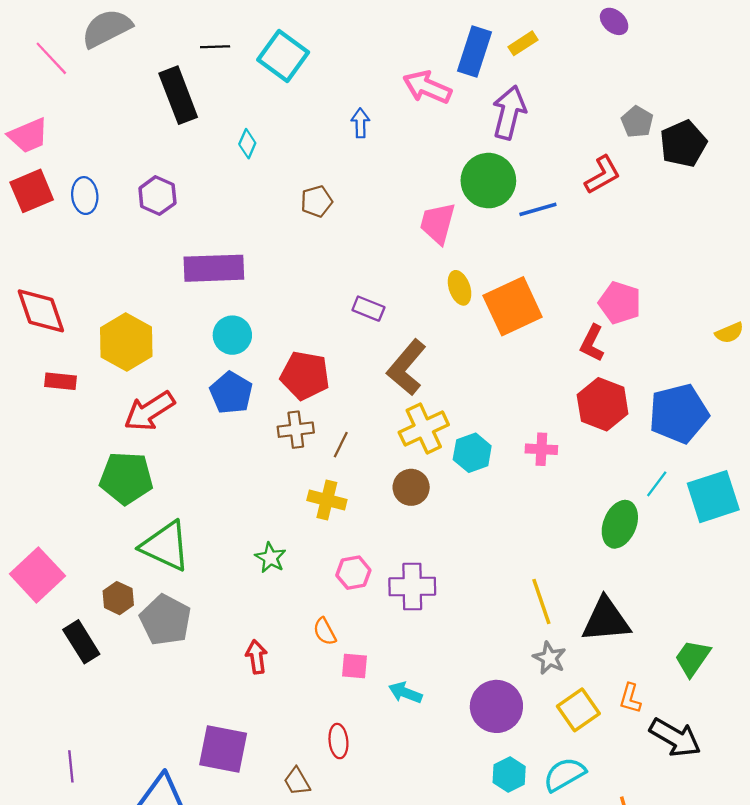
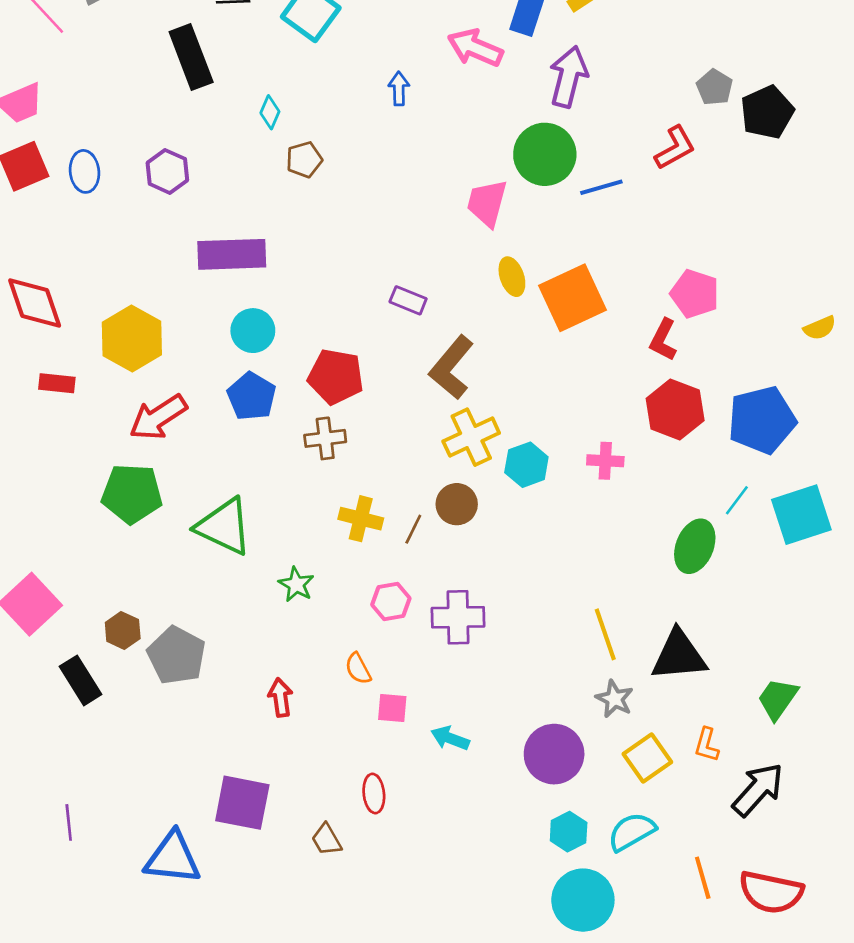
brown pentagon: (317, 201) -> (304, 160), moved
brown line: (341, 445) -> (413, 529), moved
green triangle: (165, 546) -> (224, 527), moved
black arrow: (675, 738) -> (758, 790), turned -78

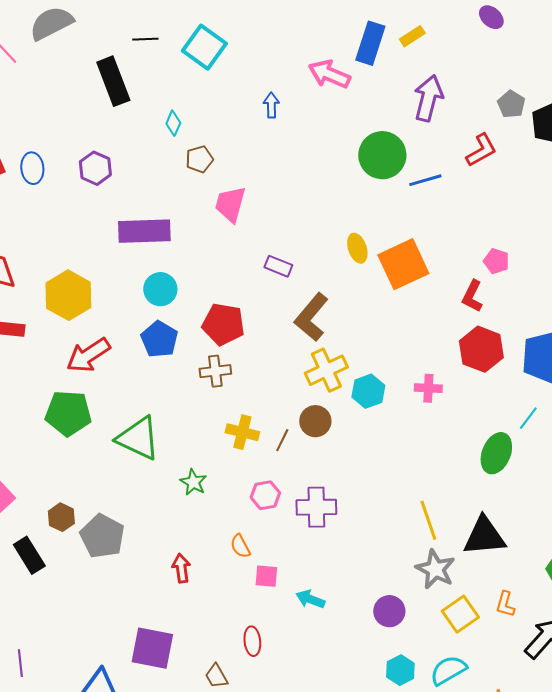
purple arrow: (569, 77) -> (428, 98), moved
pink trapezoid: (487, 203) -> (230, 204), moved
pink pentagon: (695, 294) -> (496, 261), size x0.7
gray star: (615, 699) -> (435, 569), size x1.4
purple circle: (554, 754) -> (389, 611), size x0.7

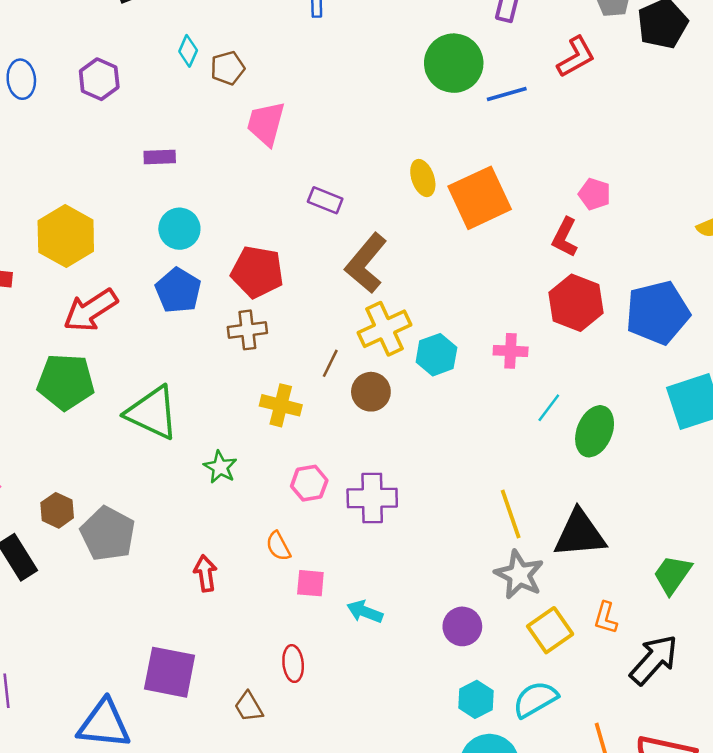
cyan diamond: (173, 123) -> (188, 51), moved
purple rectangle: (144, 231) -> (160, 157), size x0.5
cyan line: (528, 418) -> (549, 408), moved
brown line: (282, 440) -> (330, 363), moved

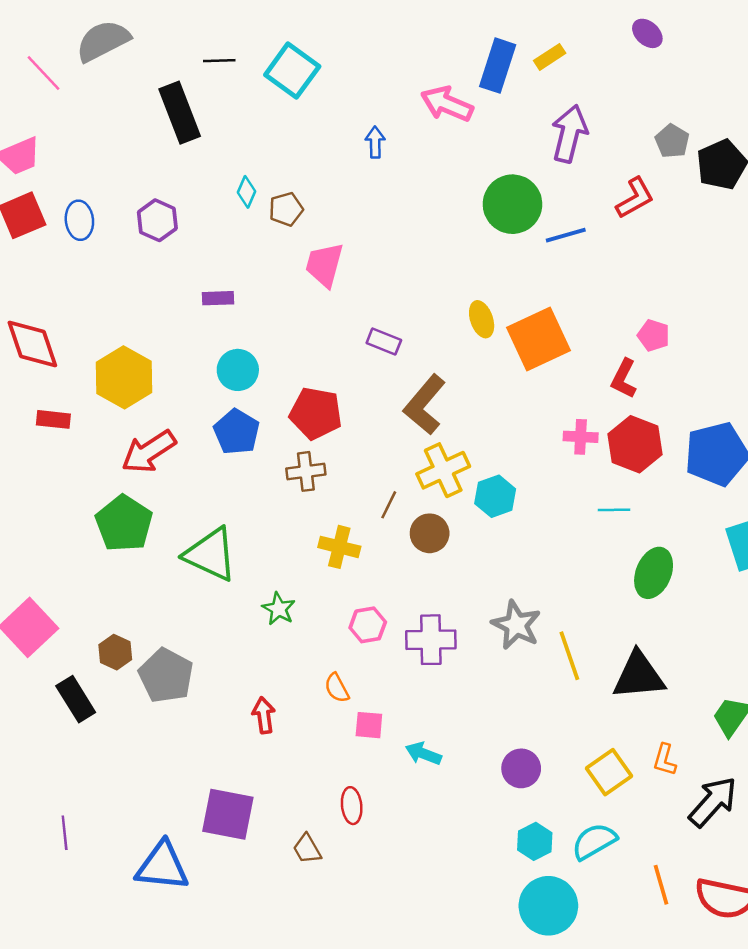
pink cross: (511, 351) -> (581, 437), moved
green pentagon: (66, 382) -> (124, 523), turned 30
cyan line: (549, 408) -> (614, 510), moved, turned 52
gray star: (519, 575) -> (516, 625), moved

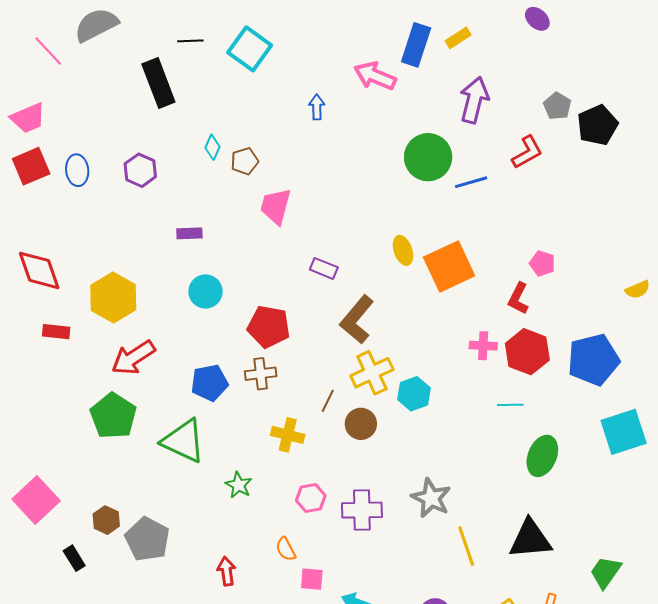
blue pentagon: (237, 432) -> (210, 383), moved, turned 30
yellow line: (569, 656) -> (466, 546), moved
black rectangle: (76, 699) -> (74, 558), size x0.7

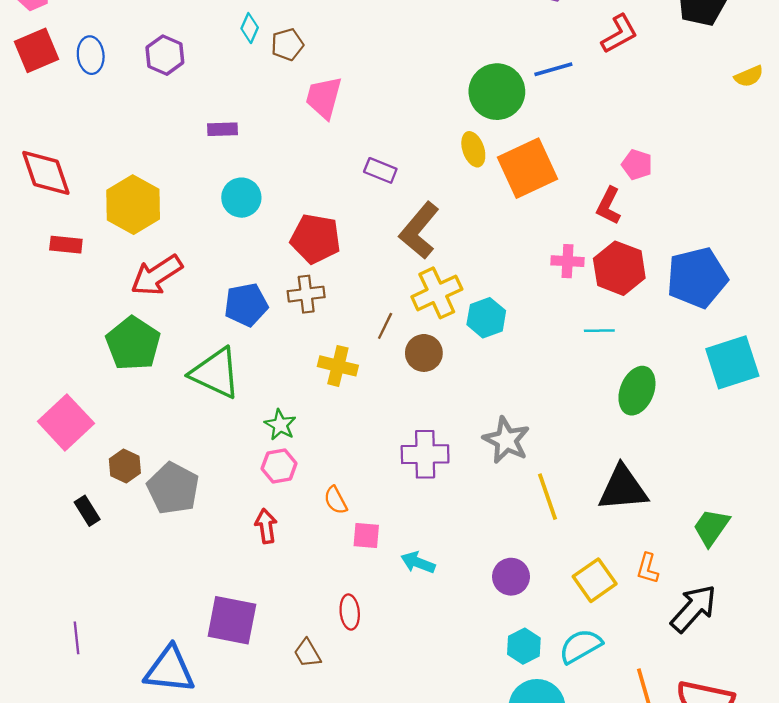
green circle: (428, 157) -> (497, 92), moved
yellow semicircle: (638, 289) -> (749, 76), moved
pink hexagon: (311, 498) -> (279, 466), moved
pink square: (36, 500) -> (66, 422), moved

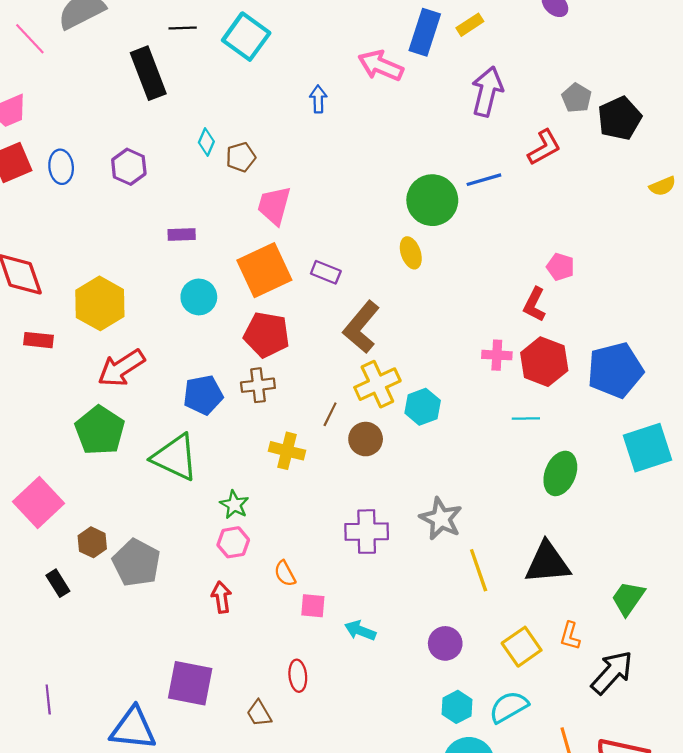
orange square: (527, 168) -> (264, 270), moved

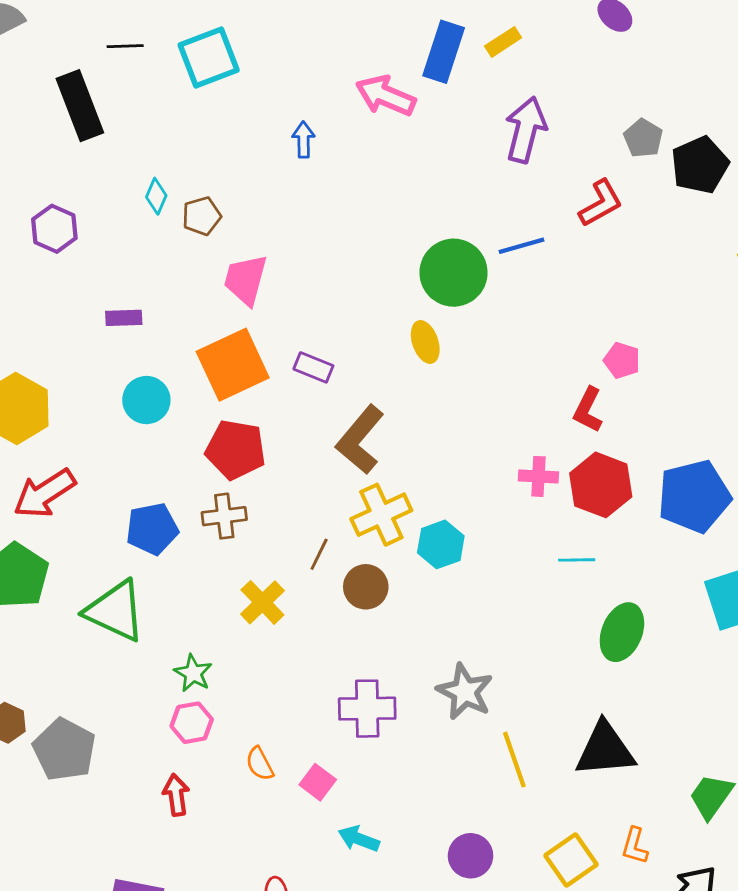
cyan square: (246, 37) -> (209, 57), turned 33
yellow cross: (287, 451) -> (262, 602), turned 32
pink square: (313, 606) -> (318, 782), moved, turned 32

